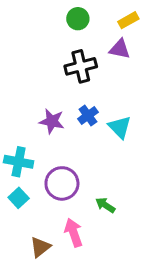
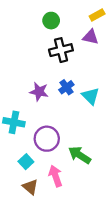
green circle: (78, 19) -> (51, 21), moved
cyan square: (19, 198) -> (26, 162), moved
green arrow: (105, 205) -> (80, 155), size x1.5
brown triangle: (40, 247) -> (30, 187), turned -42

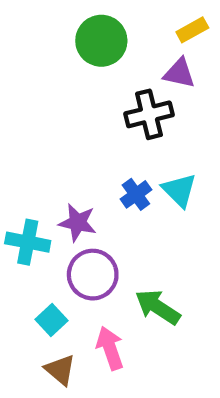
green circle: (51, 21) -> (101, 41), size x1.5
black cross: (61, 50) -> (149, 114), moved
blue cross: (66, 87) -> (136, 194), moved
purple star: (39, 92) -> (78, 223), moved

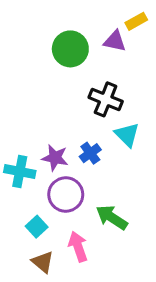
green circle: (101, 41) -> (70, 49), moved
purple triangle: (179, 73) -> (115, 41), moved
black cross: (149, 114) -> (106, 99), moved, turned 36
blue cross: (136, 194) -> (90, 153), moved

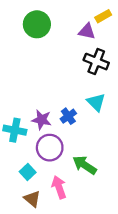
green circle: (70, 49) -> (37, 24), moved
black cross: (106, 99) -> (96, 62), moved

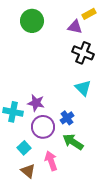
blue cross: (68, 116) -> (67, 118), moved

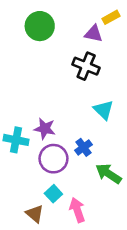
black cross: (83, 53) -> (86, 66), moved
green arrow: (73, 142) -> (109, 174), moved
cyan square: (24, 148) -> (53, 194), moved
pink arrow: (51, 161) -> (77, 210), moved

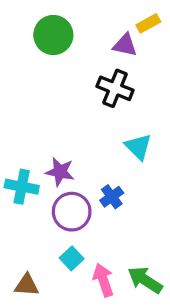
green arrow: (109, 174) -> (145, 280), moved
brown triangle: (35, 214) -> (27, 285), moved, turned -36

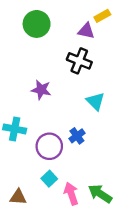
purple star: (60, 172) -> (41, 90), moved

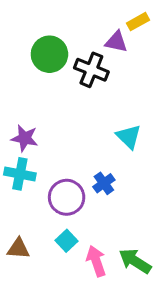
green circle: (37, 24) -> (49, 54), moved
black cross: (79, 61) -> (91, 70), moved
purple star: (41, 90) -> (25, 138), moved
brown triangle: (18, 197) -> (18, 249), moved

